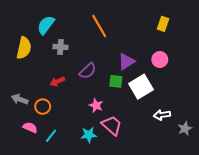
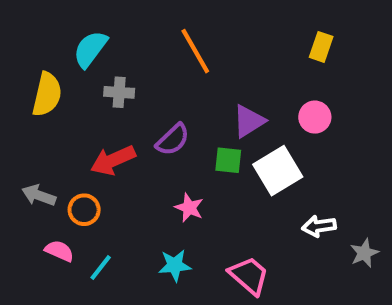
red arrow: (57, 81) -> (113, 160), size x1.5
pink trapezoid: (112, 125) -> (249, 276), moved

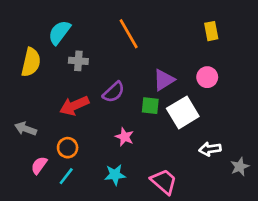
yellow rectangle: (321, 47) -> (211, 31), turned -30
orange circle: (84, 210) -> (68, 148), moved
pink semicircle: (59, 251) -> (39, 165), turned -78

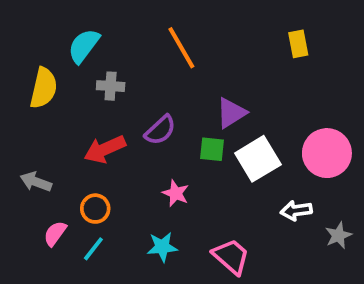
pink circle: (207, 77) -> (327, 153), moved, size x1.6

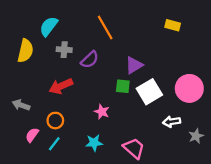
yellow rectangle: (298, 44) -> (173, 25), turned -64
purple semicircle: (160, 130) -> (90, 60), moved

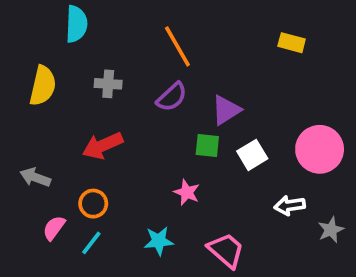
cyan semicircle: (49, 26) -> (76, 24), moved, turned 145
purple semicircle: (90, 60) -> (172, 97), moved
white square: (149, 92) -> (252, 155), size x0.7
pink star: (102, 112) -> (187, 192), moved

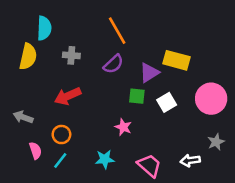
cyan semicircle: (76, 24) -> (44, 28), moved
yellow rectangle: (292, 43) -> (176, 60), moved, size x1.5
white arrow: (290, 205) -> (190, 160), moved
pink semicircle: (54, 228) -> (35, 151), turned 126
gray star: (331, 230) -> (216, 142), moved

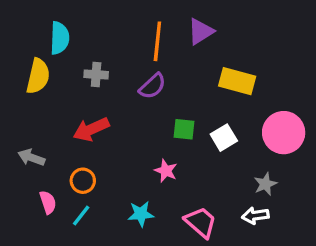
orange line: (117, 31) -> (157, 41), turned 36
purple triangle: (149, 73) -> (201, 31), moved
gray star: (216, 142) -> (265, 184), moved

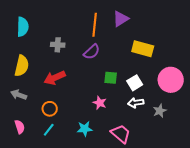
cyan semicircle: (60, 38) -> (23, 27), moved
yellow semicircle: (38, 76) -> (22, 66), moved
pink semicircle: (48, 202) -> (20, 127), moved
white arrow: (255, 216) -> (136, 103), moved

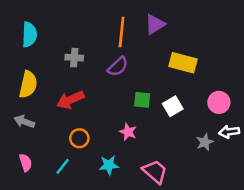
pink circle: (171, 80) -> (219, 102), size x0.7
white arrow: (136, 103) -> (229, 132), moved
orange circle: (50, 109) -> (79, 138), moved

